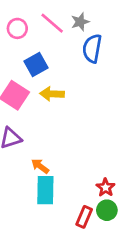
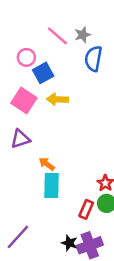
pink circle: (17, 28) -> (26, 57), moved

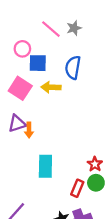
blue semicircle: (93, 59) -> (73, 68), moved
blue square: (43, 73) -> (38, 63), turned 30
orange arrow: (47, 164) -> (29, 130), moved, turned -128

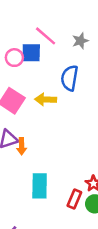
gray star: (74, 28) -> (80, 41), moved
blue square: (38, 63) -> (31, 53), moved
red rectangle: (77, 188) -> (74, 199), moved

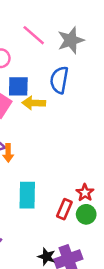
gray star: (80, 41) -> (71, 40), size x1.5
blue square: (31, 53) -> (18, 86), moved

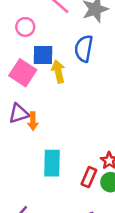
yellow arrow: (34, 103) -> (58, 71), turned 75

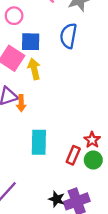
yellow arrow: (58, 71) -> (34, 69), moved

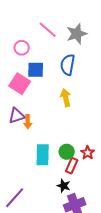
yellow arrow: (34, 69) -> (66, 98), moved
green circle: (93, 160) -> (67, 152), moved
black star: (57, 199) -> (64, 186), moved

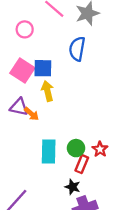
blue square: (36, 70) -> (43, 68), moved
yellow arrow: (66, 98) -> (47, 91), moved
purple triangle: (17, 116) -> (19, 107), turned 30
orange arrow: (28, 122) -> (32, 114), turned -48

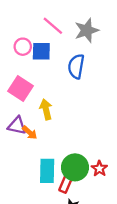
blue square: (43, 68) -> (41, 51), moved
green circle: (76, 148) -> (75, 167), size x1.5
red rectangle: (82, 164) -> (66, 184), moved

